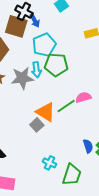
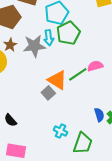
green pentagon: (56, 65) -> (68, 33), turned -30

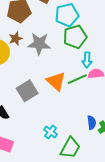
cyan arrow: (49, 38) -> (87, 60), moved
gray square: (48, 93) -> (27, 91), moved, size x1.5

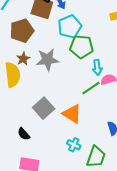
green pentagon: (75, 37) -> (81, 47), turned 30
orange triangle: (56, 81) -> (72, 114), moved

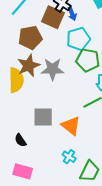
brown star: (23, 59) -> (29, 66), size x1.6
gray square: (44, 108) -> (43, 117), turned 35

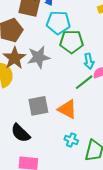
cyan pentagon: (78, 39) -> (58, 23), turned 30
black semicircle: (20, 140) -> (20, 133), size x1.5

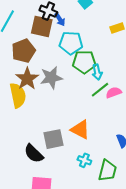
cyan arrow: (89, 61) -> (97, 72), moved
green line: (84, 82) -> (100, 90), moved
gray square: (38, 106) -> (53, 139), moved

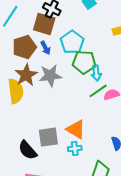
blue arrow: (60, 19) -> (46, 48), moved
cyan pentagon: (71, 43) -> (72, 42), turned 30
cyan cross: (84, 160) -> (75, 148), moved, turned -32

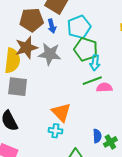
gray square: (48, 137) -> (18, 87), moved

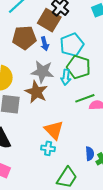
brown star: (26, 48) -> (36, 92), moved, turned -30
cyan arrow: (95, 63) -> (66, 77), moved

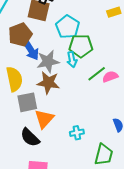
blue arrow: (45, 44) -> (31, 50), moved, size x1.5
orange triangle: (54, 130) -> (44, 119), moved, turned 45

